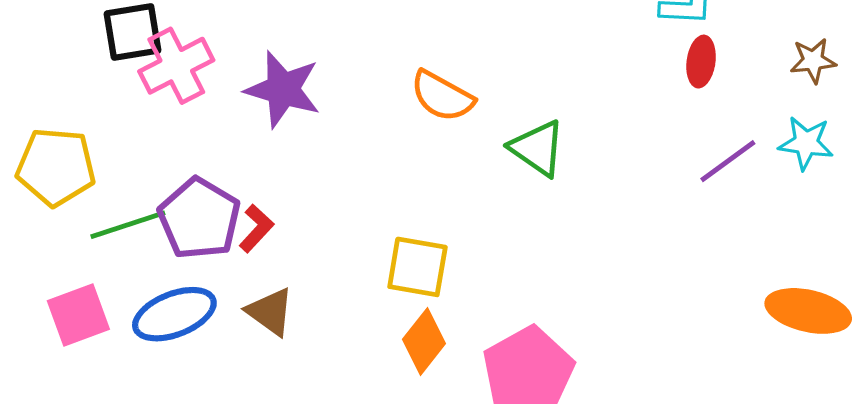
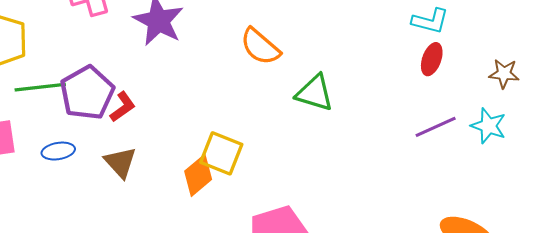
green triangle: (537, 148) -> (315, 93), turned -30
blue ellipse: (174, 314) -> (58, 151), size x0.6
orange diamond: (424, 341) -> (198, 175), moved

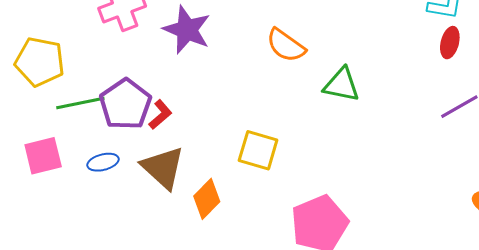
brown triangle: (120, 162) -> (163, 168), size x1.4
orange diamond: (198, 175) -> (207, 199), moved

